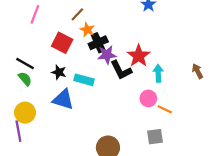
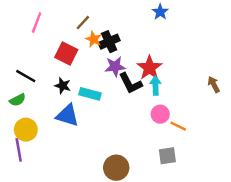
black cross: (98, 43) -> (109, 42), moved
cyan arrow: (158, 73) -> (155, 86), moved
green semicircle: (25, 79) -> (17, 100), moved, turned 104

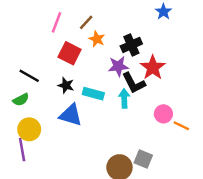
pink line: (37, 23) -> (56, 22), moved
black cross: (109, 42) -> (131, 45), moved
cyan arrow: (155, 86) -> (124, 98), moved
gray square: (167, 156) -> (143, 159), moved, turned 30

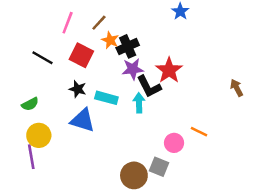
black cross: (131, 45) -> (128, 46), moved
black line: (29, 76) -> (43, 58), moved
pink circle: (163, 114) -> (174, 143), moved

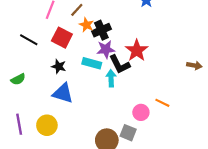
brown arrow: (237, 88) -> (194, 65), turned 128
cyan rectangle: (106, 98) -> (92, 63), moved
yellow circle: (39, 135) -> (47, 125), moved

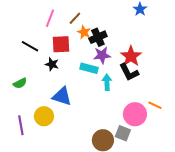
red square: (62, 38) -> (61, 44), turned -30
black L-shape: (120, 64) -> (129, 72), moved
black star: (59, 66) -> (52, 64), moved
pink circle: (141, 112) -> (135, 114), size x1.5
yellow circle: (47, 125) -> (44, 116), moved

